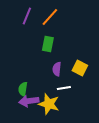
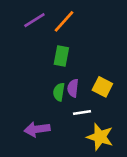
purple line: (27, 16) -> (34, 20), turned 36
green semicircle: (23, 89) -> (59, 92), moved
yellow star: (49, 104) -> (100, 137), moved

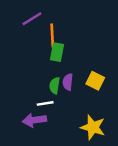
orange line: (64, 21) -> (52, 35), moved, turned -45
white line: (82, 113) -> (45, 103), moved

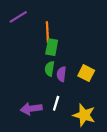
purple line: (32, 19) -> (18, 17), moved
green semicircle: (55, 86) -> (50, 69), moved
white line: (45, 103) -> (56, 103), moved, turned -64

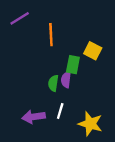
green rectangle: (52, 47) -> (73, 65), moved
green semicircle: (50, 69) -> (53, 83), moved
yellow square: (86, 73) -> (93, 51), moved

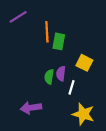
yellow square: (93, 51) -> (84, 63), moved
green rectangle: (73, 65) -> (59, 41), moved
white line: (60, 111) -> (72, 87), moved

